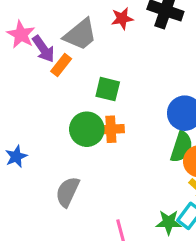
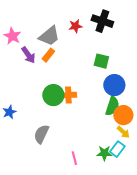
purple arrow: (43, 49) -> (28, 55), moved
orange rectangle: (61, 65) -> (48, 55), moved
green square: (108, 89) -> (101, 61), moved

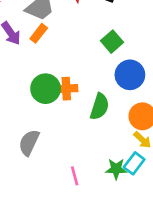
green square: (101, 61) -> (112, 42), turned 35
green semicircle: (112, 106) -> (100, 107), moved

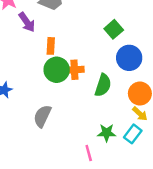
orange rectangle: (39, 33) -> (51, 46), moved, turned -35
green star: (116, 169) -> (107, 133), moved
pink line: (75, 176) -> (89, 153), moved

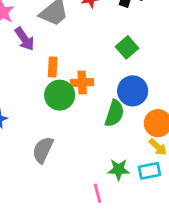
blue circle: (129, 58) -> (133, 91), moved
orange cross: (74, 70) -> (82, 82), moved
cyan rectangle: (133, 134) -> (149, 171), turned 42

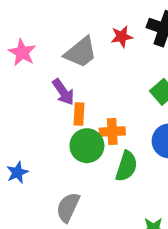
purple arrow: (25, 39) -> (63, 92), moved
green semicircle: (114, 113) -> (126, 166), moved

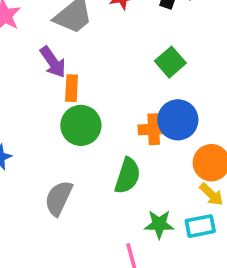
orange cross: (112, 131) -> (154, 129), moved
green semicircle: (126, 166) -> (128, 176), moved

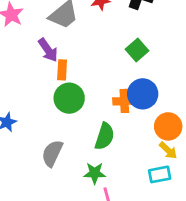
green star: (159, 224) -> (95, 173), moved

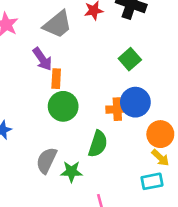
green star: (95, 173) -> (71, 172), moved

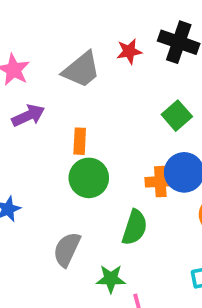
purple arrow: (42, 59) -> (28, 116), moved, turned -80
green star: (71, 172) -> (111, 279), moved

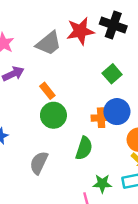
red star: (129, 51) -> (80, 31), size x1.6
orange rectangle: (80, 141) -> (47, 91), turned -42
green star: (111, 279) -> (102, 184), moved

